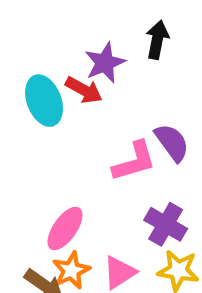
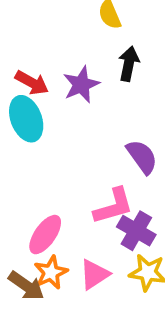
red arrow: (84, 90) -> (32, 83), moved
pink L-shape: (134, 161) -> (113, 206), moved

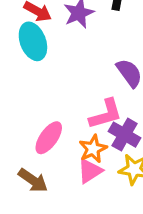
orange star: (51, 272) -> (93, 149), moved

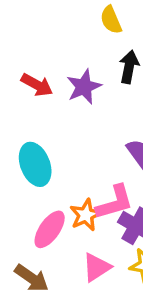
cyan ellipse: (33, 41) -> (35, 164), moved
orange star: (93, 149) -> (86, 215), moved

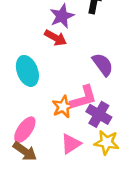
red arrow: (37, 85) -> (55, 38), moved
pink ellipse: (50, 229) -> (25, 130), moved

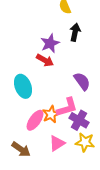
pink ellipse: (25, 130) -> (35, 120), moved

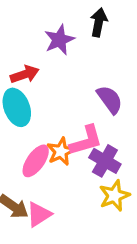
red arrow: (45, 60) -> (25, 74), moved, turned -48
yellow star: (85, 142) -> (114, 196), turned -30
pink triangle: (57, 143) -> (39, 214), moved

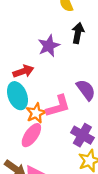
pink L-shape: (86, 140) -> (58, 106), moved
orange star: (61, 151) -> (36, 113), moved

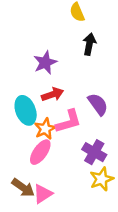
purple star: (49, 46) -> (45, 63), moved
red arrow: (23, 71) -> (53, 94), moved

